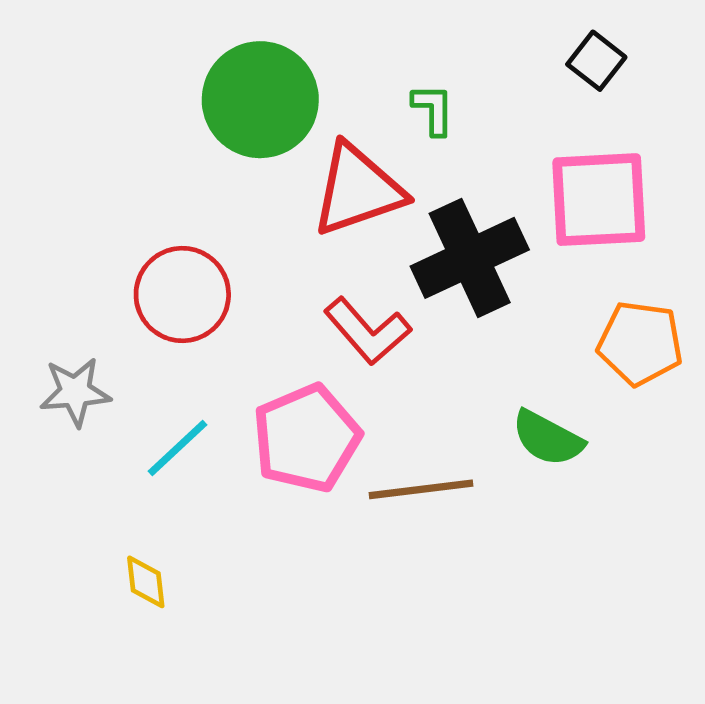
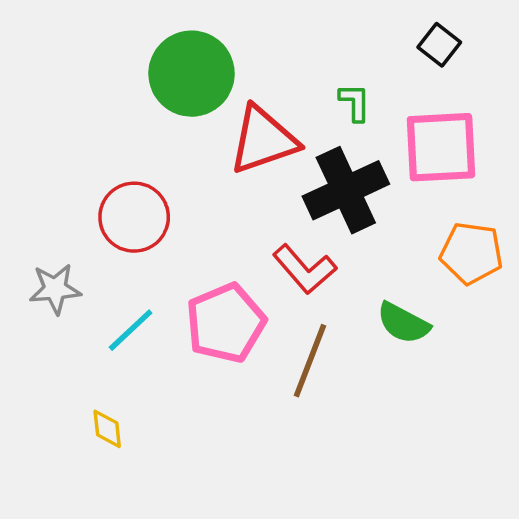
green L-shape: (433, 109) -> (355, 102), moved
red L-shape: (367, 331) -> (305, 269), moved
brown line: (421, 489) -> (310, 361), turned -62

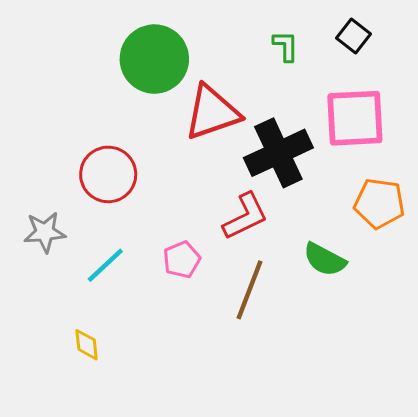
green L-shape: (355, 102) -> (286, 46), moved
red L-shape: (305, 269) -> (245, 216), turned -75
pink pentagon: (226, 323) -> (182, 260), size x0.6

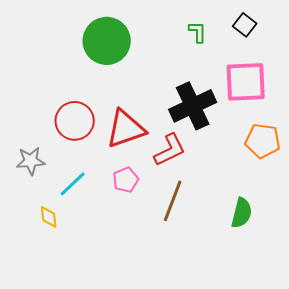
red triangle: (212, 112) -> (126, 129), moved
green semicircle: (325, 260) -> (242, 213), moved, turned -104
yellow diamond: (87, 345) -> (49, 217), moved

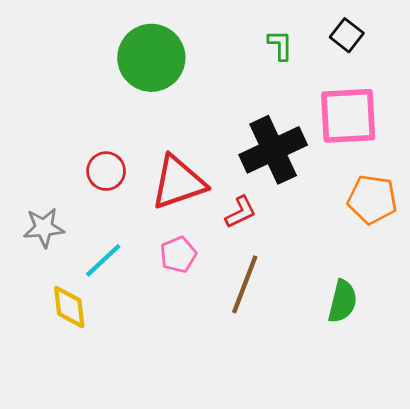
red circle: (75, 121) -> (106, 171), size x0.7
red L-shape: (170, 150) -> (241, 212), size x0.7
yellow diamond: (49, 217) -> (69, 307), size x1.4

